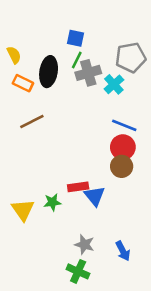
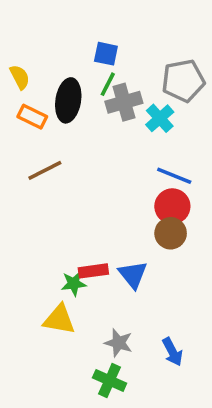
red rectangle: (78, 187) -> (93, 271), moved
yellow triangle: (23, 210) -> (59, 319), moved, turned -45

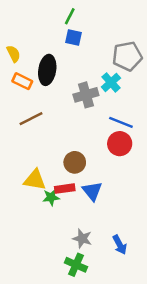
green line: (108, 84) -> (70, 16), moved
gray cross: (124, 102) -> (86, 95), moved
brown circle: (171, 233) -> (75, 162), moved
yellow triangle: (59, 319) -> (35, 180), moved

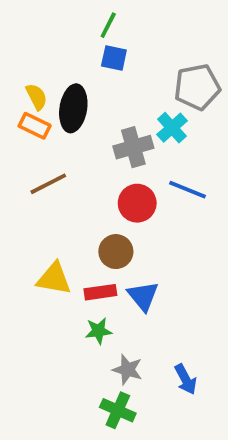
yellow semicircle: (14, 54) -> (37, 97), moved
red circle: (120, 144) -> (137, 203), moved
green star: (51, 197) -> (98, 331), moved

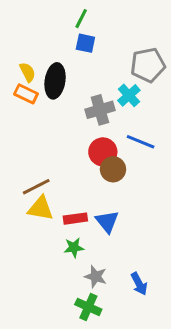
brown line: (48, 184) -> (36, 187), moved
brown circle: (116, 252) -> (113, 169), moved

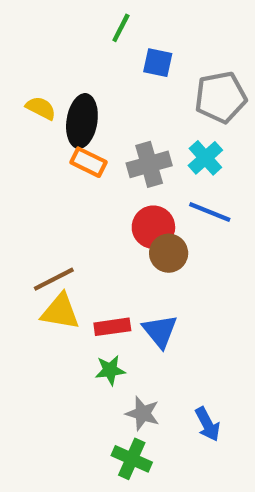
blue square: (85, 43) -> (158, 63), moved
yellow semicircle: (27, 72) -> (41, 108), turned -36
orange rectangle: (26, 94) -> (88, 162), moved
cyan cross: (129, 95) -> (205, 158), moved

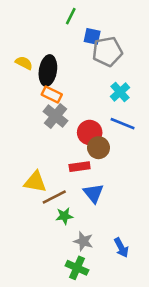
gray pentagon: (221, 97) -> (107, 52), moved
gray cross: (149, 164) -> (55, 116), moved, turned -35
brown line: (54, 279) -> (54, 197), moved
red rectangle: (112, 327) -> (80, 167), moved

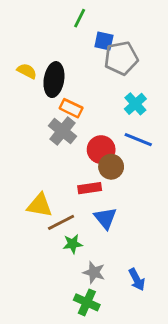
orange rectangle: (52, 95) -> (71, 108), moved

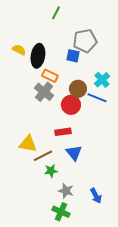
blue square: (104, 41) -> (73, 56), moved
cyan cross: (135, 104) -> (102, 80), moved
brown circle: (111, 167) -> (78, 89), moved

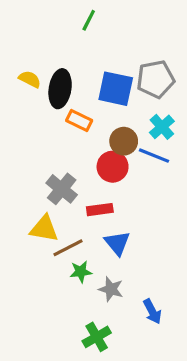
gray pentagon: (85, 41) -> (156, 79), moved
blue square: (73, 56) -> (116, 89), size x1.6
gray cross: (44, 92) -> (62, 189), moved
gray star: (66, 191) -> (111, 289), moved
green cross: (61, 212) -> (97, 337), turned 36

